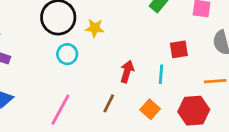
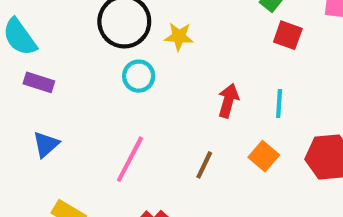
red square: (179, 49) -> (288, 35), moved, turned 30
brown line: (109, 103) -> (204, 165), moved

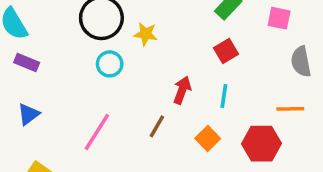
red square: (288, 35) -> (226, 51), moved, turned 35
brown line: (204, 165) -> (157, 126), moved

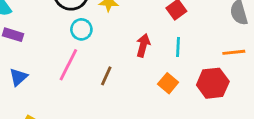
brown line: (157, 126) -> (106, 76), moved
pink line: (97, 132) -> (68, 65), moved

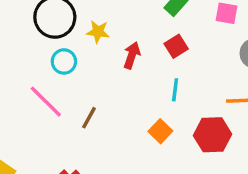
red arrow: (143, 45) -> (132, 55), moved
pink line: (68, 65) -> (46, 102), turned -76

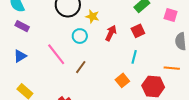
cyan circle: (64, 61) -> (80, 36), moved

